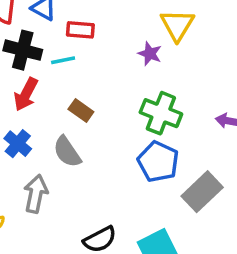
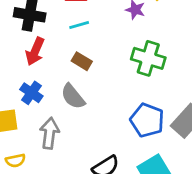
cyan line: (63, 60) -> (79, 25), moved
blue pentagon: (158, 162) -> (147, 120), moved

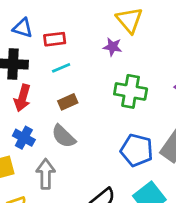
brown rectangle: (82, 61) -> (68, 102), turned -48

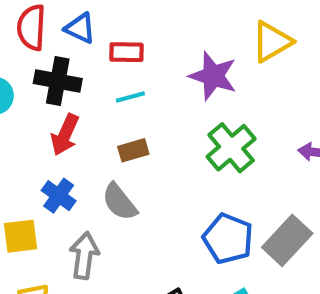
yellow triangle: (129, 20) -> (272, 42), moved, turned 32
purple star: (113, 47) -> (213, 76), size x1.6
green cross: (131, 91) -> (231, 148), turned 32

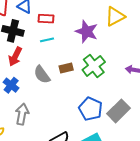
brown rectangle: (133, 150) -> (66, 68), moved
gray semicircle: (119, 202) -> (42, 75), moved

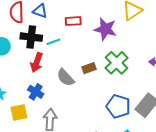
red rectangle: (46, 19) -> (73, 21), moved
cyan line: (47, 40) -> (53, 42), moved

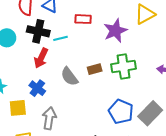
purple star: (105, 29) -> (115, 31), turned 30
green cross: (117, 63) -> (123, 67), turned 30

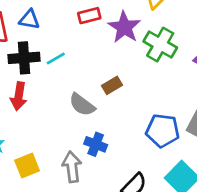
red rectangle: (83, 19) -> (89, 16), moved
red arrow: (41, 58) -> (19, 96), moved
green cross: (123, 67) -> (160, 44), moved, turned -35
blue cross: (37, 88) -> (96, 144), moved

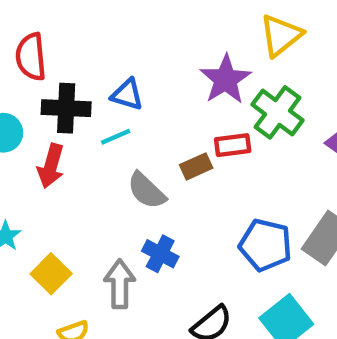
red rectangle: (89, 16) -> (233, 145), moved
blue triangle: (29, 20) -> (127, 95), moved
cyan line: (56, 58) -> (116, 137), moved
yellow square: (27, 165) -> (51, 274), turned -30

